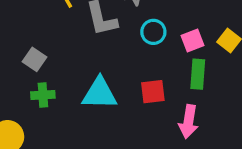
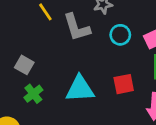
green cross: (43, 95) -> (33, 94), turned -30

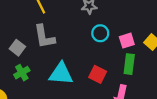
gray L-shape: (77, 27) -> (44, 37), moved
red square: (124, 84) -> (98, 74), turned 30

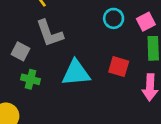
green cross: (22, 73) -> (31, 79), turned -35

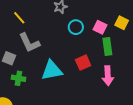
pink square: (146, 22) -> (100, 27), turned -32
red square: (119, 67) -> (83, 63), turned -35

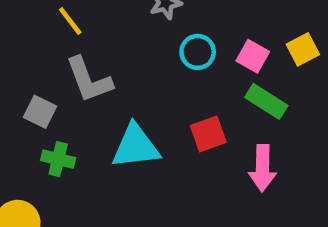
yellow square: (122, 23) -> (303, 49), turned 32
green rectangle: (107, 47) -> (266, 101), turned -54

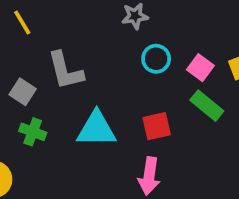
yellow line: (70, 21) -> (22, 23), moved
pink arrow: (262, 168) -> (149, 176), moved

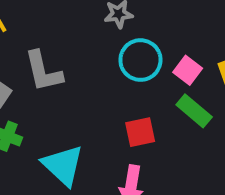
cyan circle: (156, 59) -> (140, 60), size x1.4
cyan triangle: (97, 129) -> (63, 165), moved, turned 42

